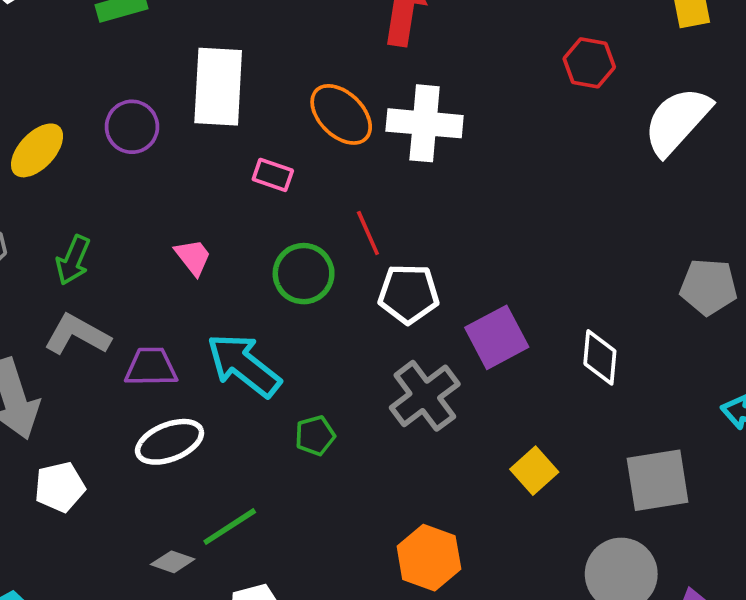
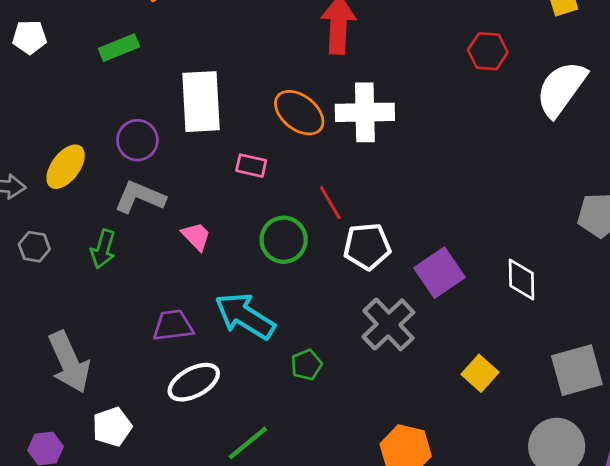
gray L-shape: (77, 335) -> (140, 197), moved

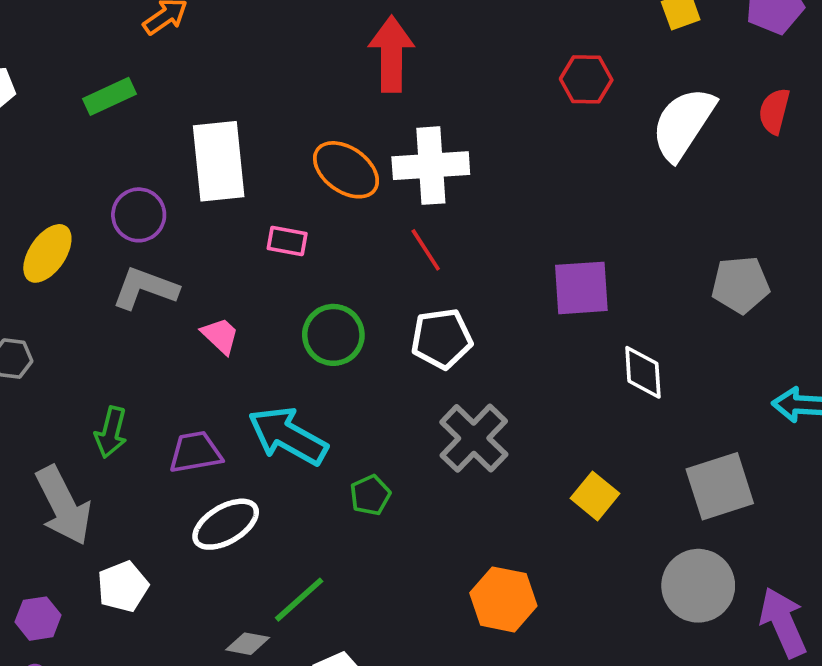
red line: (330, 203) -> (426, 250), moved
green arrow: (103, 249) -> (111, 432), moved
purple square: (439, 273) -> (581, 288), moved, turned 33

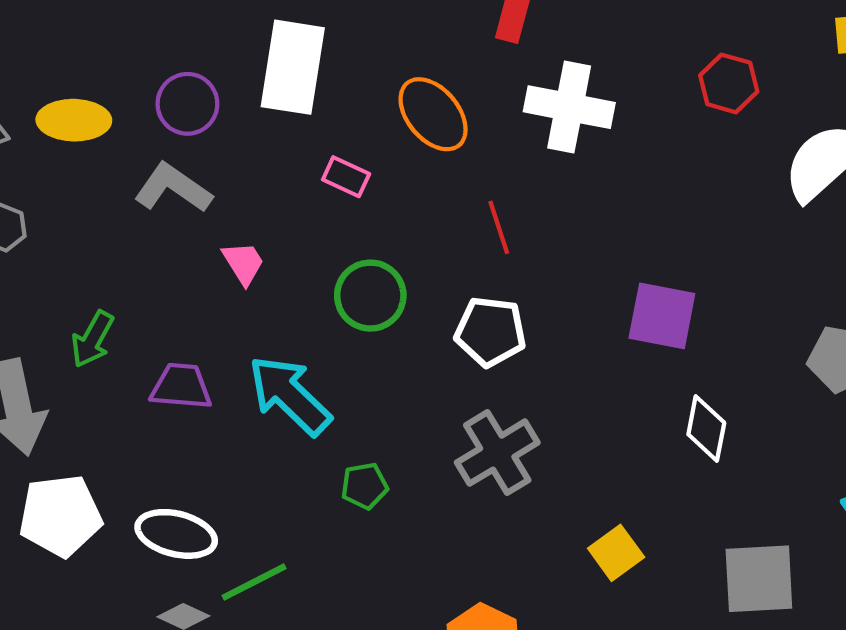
white cross: (431, 166) -> (569, 107), moved
yellow ellipse: (47, 253) -> (74, 120), turned 42
white ellipse: (226, 524) -> (176, 534), moved, turned 30
white pentagon: (123, 587) -> (60, 516), size x1.4

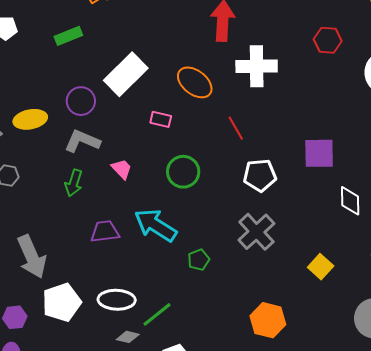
white rectangle: (293, 67) -> (126, 74), turned 48
white pentagon: (490, 332) -> (260, 175), moved
green arrow: (92, 339) -> (74, 183), moved

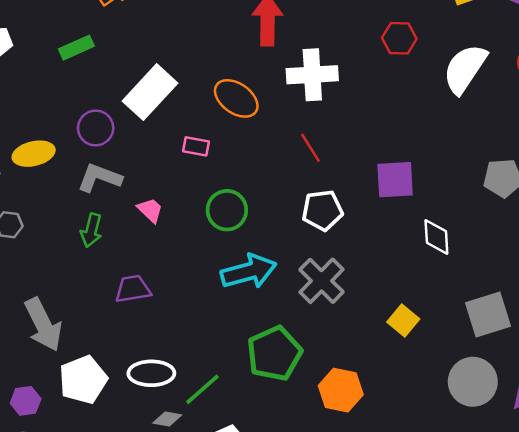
red line: (236, 128) -> (311, 148), moved
cyan arrow: (156, 225) -> (249, 271), moved, turned 135
green pentagon: (199, 260) -> (274, 354), moved, size x2.0

